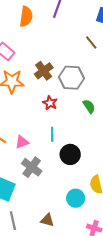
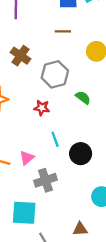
brown line: (91, 42) -> (63, 31), turned -32
brown cross: (44, 71) -> (20, 56), moved
gray cross: (32, 167) -> (46, 180), turned -36

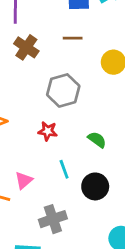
brown cross: (20, 56) -> (26, 47), moved
green semicircle: (83, 98) -> (97, 140), moved
pink triangle: (27, 158) -> (24, 180), moved

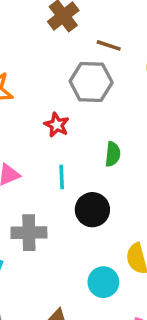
brown line: (73, 38) -> (109, 45), moved
green semicircle: (97, 140) -> (113, 154), turned 42

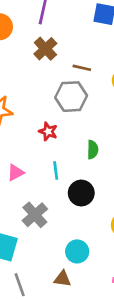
gray cross: (29, 233) -> (35, 215), turned -35
cyan circle: (103, 282) -> (77, 251), moved

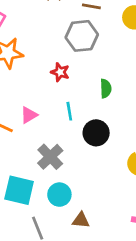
cyan circle: (77, 251) -> (59, 195), moved

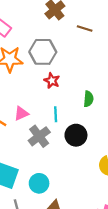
gray hexagon: (82, 36) -> (43, 52), moved
gray cross: (50, 157) -> (39, 136), moved

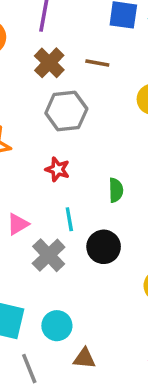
brown line: (85, 28) -> (97, 63), moved
gray hexagon: (43, 52) -> (66, 111), moved

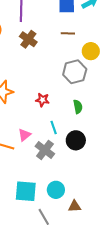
brown line: (97, 63) -> (68, 33), moved
gray hexagon: (66, 111) -> (75, 72), moved

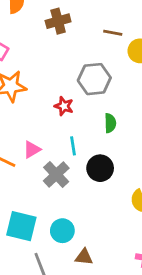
brown line: (68, 33) -> (113, 33), moved
brown cross: (28, 39) -> (58, 21), turned 30
gray hexagon: (75, 72) -> (94, 79), moved

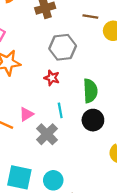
gray hexagon: (94, 79) -> (63, 47), moved
green semicircle: (110, 123) -> (90, 91), size x1.5
black circle: (100, 168) -> (93, 120), moved

